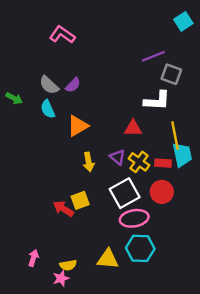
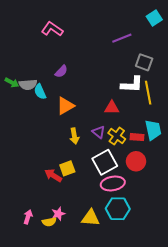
purple line: (153, 56) -> (122, 38), moved
gray semicircle: (49, 85) -> (28, 85), moved, turned -48
yellow line: (175, 136) -> (148, 93), moved
yellow semicircle: (68, 265) -> (49, 222), moved
pink star: (61, 278) -> (58, 214), moved

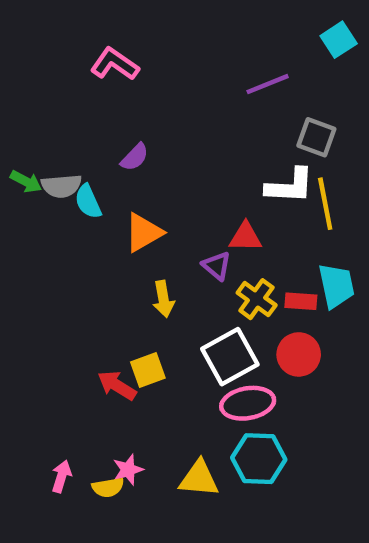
purple triangle: (99, 132) -> (217, 266), moved

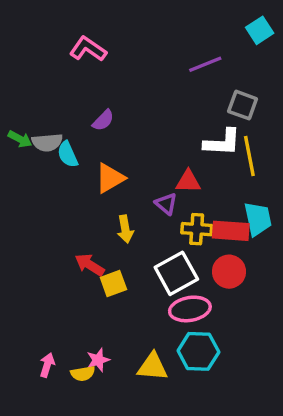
yellow cross: (257, 299) -> (197, 229), turned -32
red rectangle: (301, 301) -> (231, 231), size x1.5
red arrow: (117, 385) -> (90, 265), moved

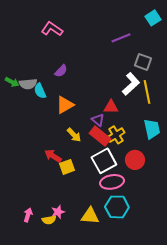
white L-shape: (222, 142) -> (131, 84), turned -45
yellow arrow: (125, 229) -> (74, 135), turned -35
yellow cross: (197, 229) -> (116, 135), turned -36
red rectangle: (231, 231) -> (100, 136), moved, turned 35

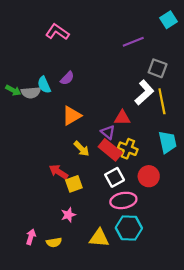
cyan semicircle: (40, 91) -> (44, 85), moved
yellow cross: (116, 135) -> (128, 149), turned -36
white square: (104, 161) -> (115, 177), size x0.7
pink star: (58, 212) -> (68, 215), moved

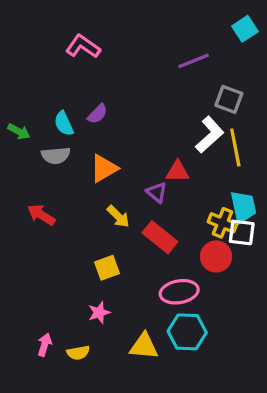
gray semicircle: (31, 93) -> (56, 155), moved
yellow cross: (128, 149) -> (222, 223), moved
red rectangle: (110, 150) -> (160, 237), moved
red arrow: (58, 172) -> (41, 215), moved
white square: (115, 177) -> (242, 232), moved, turned 36

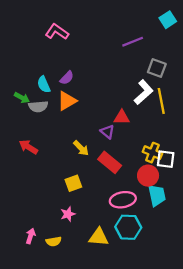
green arrow: (19, 131) -> (22, 98), moved
orange triangle: (104, 168) -> (67, 101), moved
cyan trapezoid: (243, 207) -> (157, 195), moved

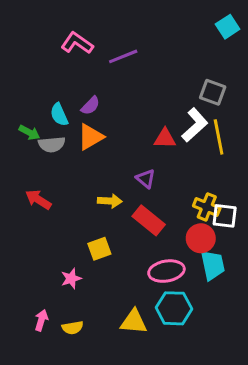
purple line: (133, 42) -> (123, 56), moved
red triangle: (122, 117) -> (165, 138), moved
yellow arrow: (81, 148) -> (110, 201), turned -42
pink star: (68, 214) -> (71, 278), moved

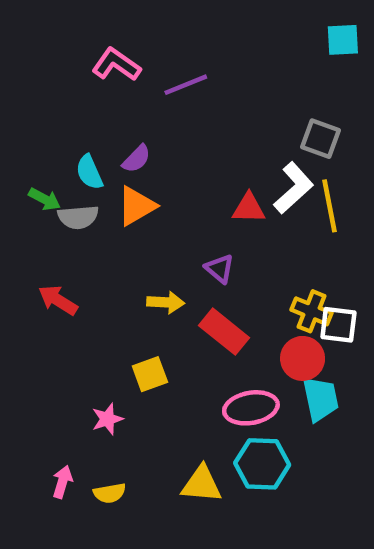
cyan square: (228, 27) -> (343, 40), turned 30

